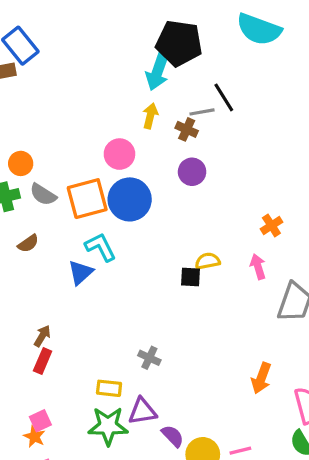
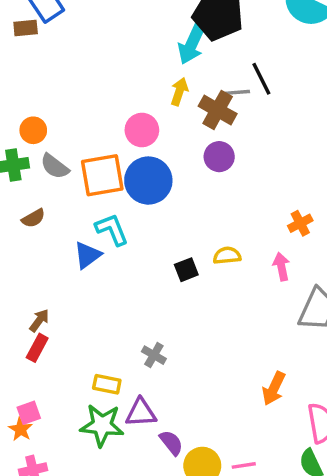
brown cross: (187, 129) -> (218, 110), size x1.5
black square: (191, 277) -> (186, 270), moved, turned -30

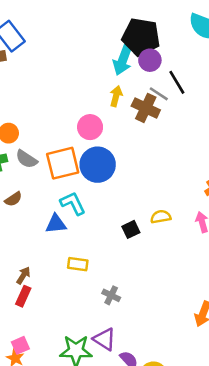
gray line: (236, 92) -> (159, 94), turned 42
purple circle: (219, 157) -> (150, 60), moved
blue triangle: (87, 255) -> (56, 224), turned 35
yellow rectangle: (107, 384) -> (78, 264), moved
purple triangle: (141, 413) -> (104, 339), turned 40

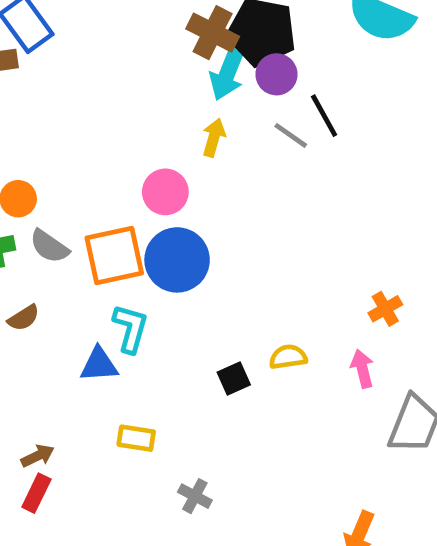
brown cross: (146, 108) -> (213, 33), moved
cyan L-shape: (73, 203) -> (130, 328), turned 40
brown arrow: (23, 275) -> (38, 456), turned 30

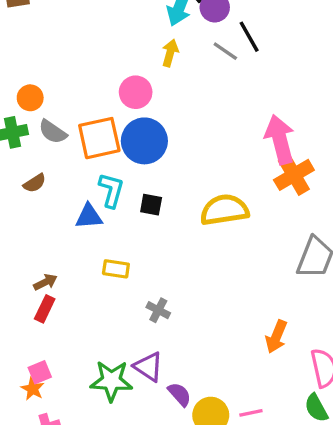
orange cross: (385, 309) -> (294, 175), size x1.6
yellow semicircle: (288, 357) -> (224, 210), size x1.8
pink arrow: (362, 369) -> (280, 139), moved, size x1.8
black square: (234, 378) -> (151, 205), moved, turned 35

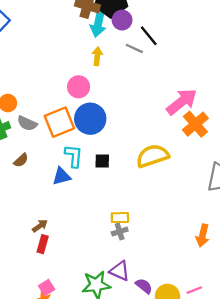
pink arrow: (280, 139) -> (182, 102), turned 76
yellow rectangle: (116, 269) -> (120, 218), moved
gray cross: (158, 310) -> (120, 232), turned -35

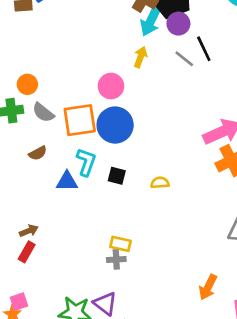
yellow semicircle: (153, 156) -> (160, 183), moved, size x0.5
brown semicircle: (21, 160) -> (38, 153), moved

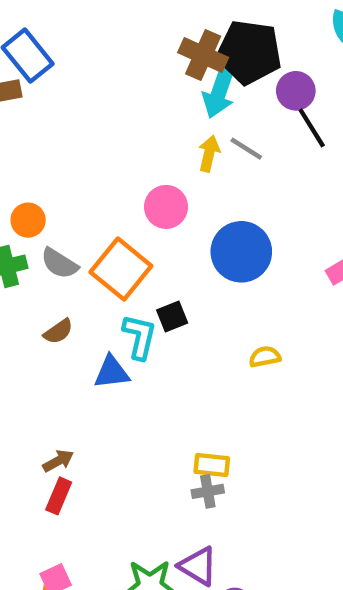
purple circle: (178, 24) -> (296, 91), moved
gray line: (184, 59) -> (246, 149), moved
orange square: (80, 120) -> (121, 269), turned -36
blue circle: (115, 125) -> (241, 252), moved
black square: (117, 176) -> (172, 316), moved, turned -30

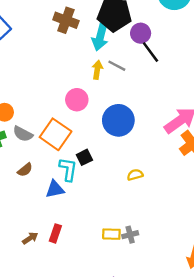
brown cross: (203, 55) -> (66, 20), moved
gray cross: (208, 491) -> (130, 235), moved
red rectangle: (59, 496) -> (55, 233), moved

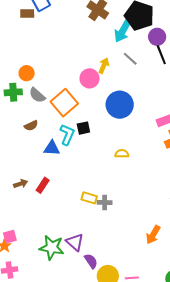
yellow arrow: (97, 70) -> (104, 66), moved

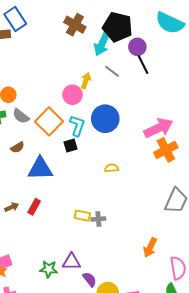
cyan L-shape: (67, 135) -> (77, 126), moved
blue triangle: (52, 148) -> (40, 169), size x1.5
purple triangle: (75, 242) -> (72, 262), turned -36
green star: (52, 248) -> (49, 269), size x0.7

